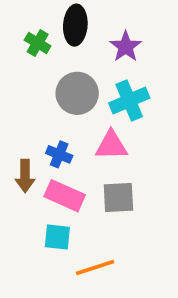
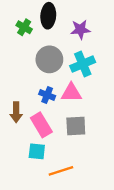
purple star: (126, 47) -> (80, 30), turned 30
blue cross: (59, 154) -> (47, 95), moved
pink rectangle: (65, 196) -> (41, 125), turned 35

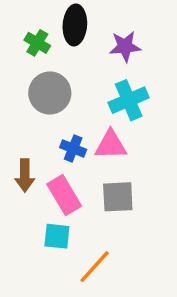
gray circle: (49, 59) -> (50, 93), moved
orange line: (61, 171) -> (95, 267), turned -30

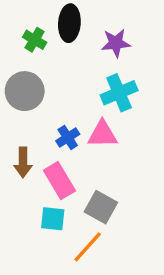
gray circle: (50, 93) -> (25, 91), moved
blue cross: (73, 148) -> (68, 138), turned 35
gray square: (118, 197) -> (101, 207), moved, turned 32

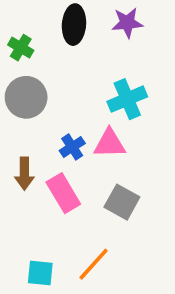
green cross: (35, 40) -> (21, 48), moved
purple star: (116, 43) -> (127, 23), moved
gray square: (101, 207) -> (122, 202), moved
cyan square: (53, 219) -> (40, 273), moved

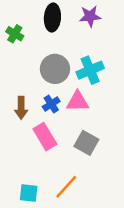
gray circle: (26, 97) -> (55, 69), moved
brown arrow: (24, 174) -> (21, 108), moved

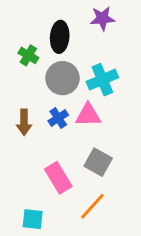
black ellipse: (52, 17) -> (60, 37), moved
green cross: (15, 34) -> (28, 55), moved
pink rectangle: (45, 137) -> (58, 178), moved
orange line: (66, 187) -> (92, 206), moved

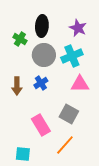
purple star: (102, 18) -> (78, 28), moved, turned 30
pink triangle: (88, 115) -> (80, 84), moved

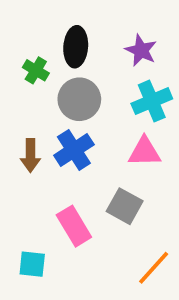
cyan cross: (72, 56) -> (152, 101), moved
blue cross: (41, 83) -> (74, 150), size x1.5
orange line: (65, 145) -> (154, 268), moved
cyan square: (23, 154) -> (32, 264), moved

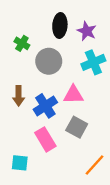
black ellipse: (76, 47) -> (60, 25), moved
blue cross: (74, 150) -> (45, 106), moved
pink triangle: (145, 152) -> (73, 95), moved

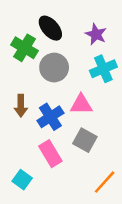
black ellipse: (60, 25) -> (50, 28), moved, turned -45
green cross: (22, 43) -> (25, 48), size x1.5
cyan square: (20, 163) -> (22, 180), turned 30

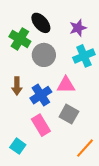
purple star: (96, 34) -> (78, 28), turned 30

